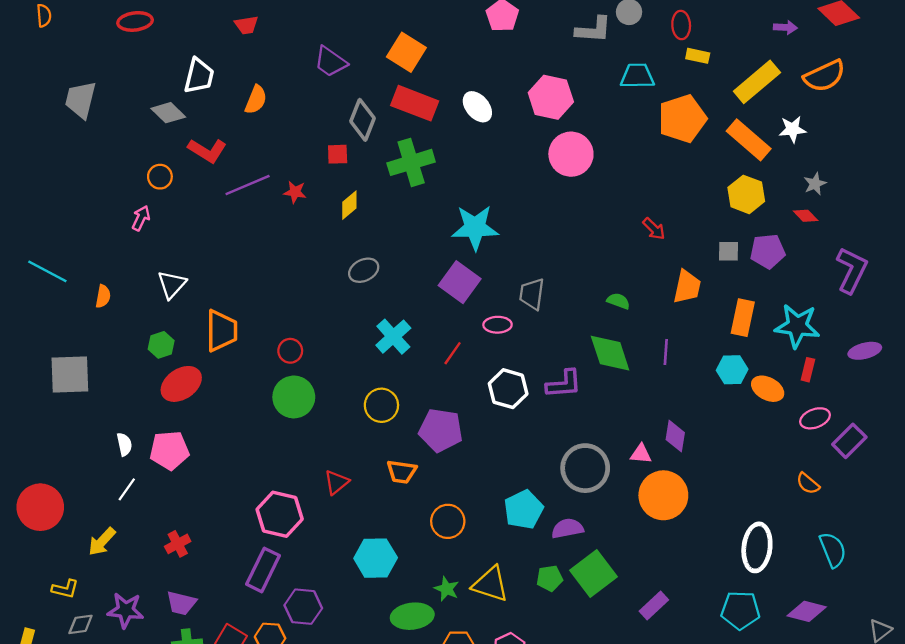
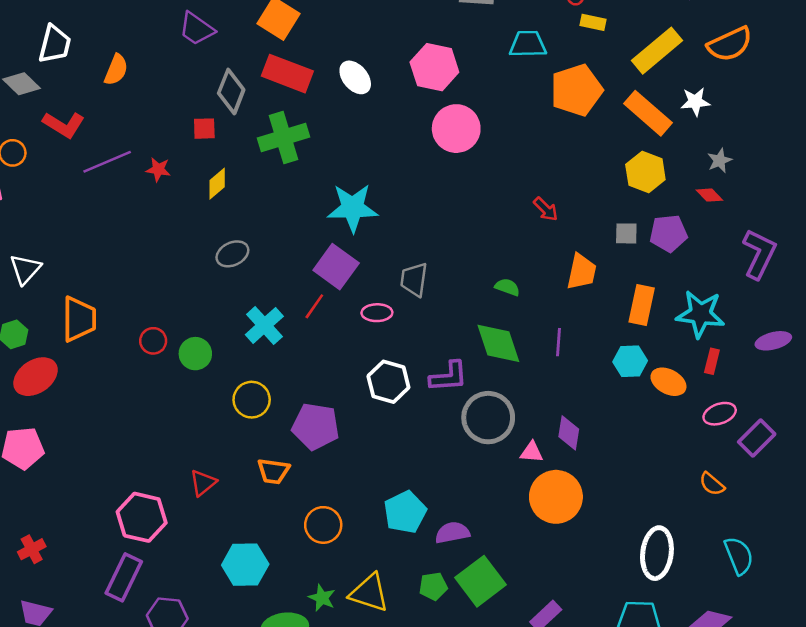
red line: (453, 353) -> (314, 306), moved
green circle: (294, 397) -> (195, 354), moved, size x0.7
gray circle: (585, 468) -> (488, 418), moved

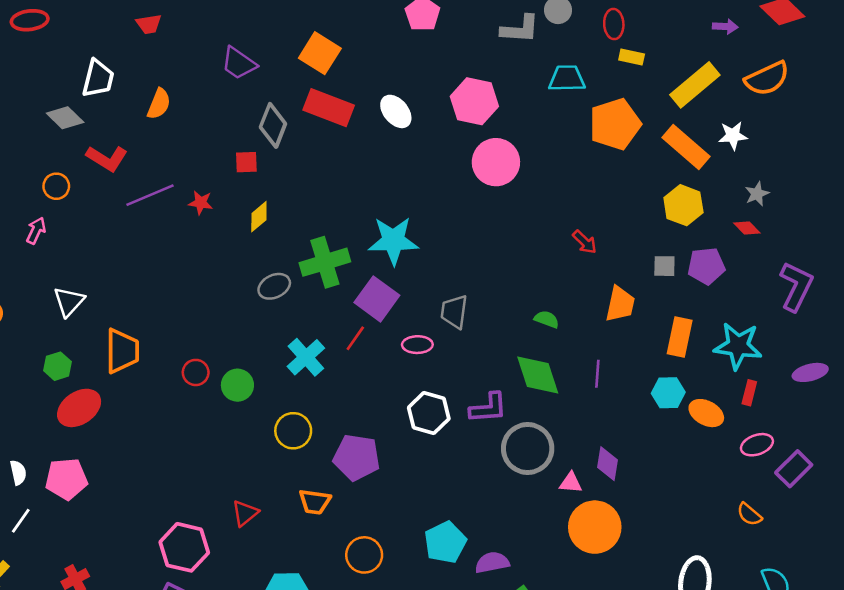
green cross: (284, 137) -> (325, 262), moved

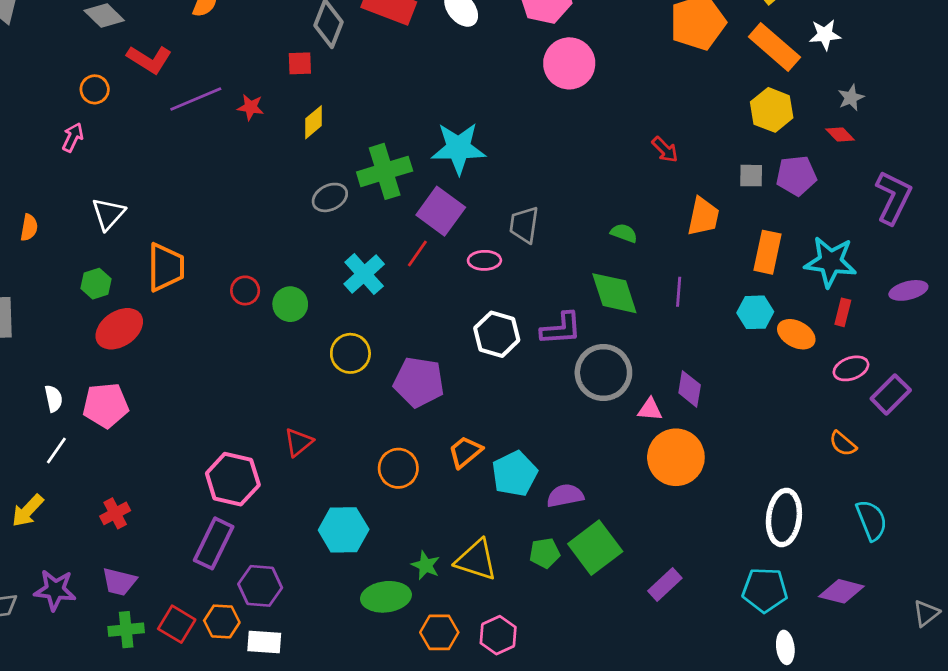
orange trapezoid: (315, 502) -> (465, 452), moved, turned 132
orange circle: (364, 555) -> (398, 468), moved

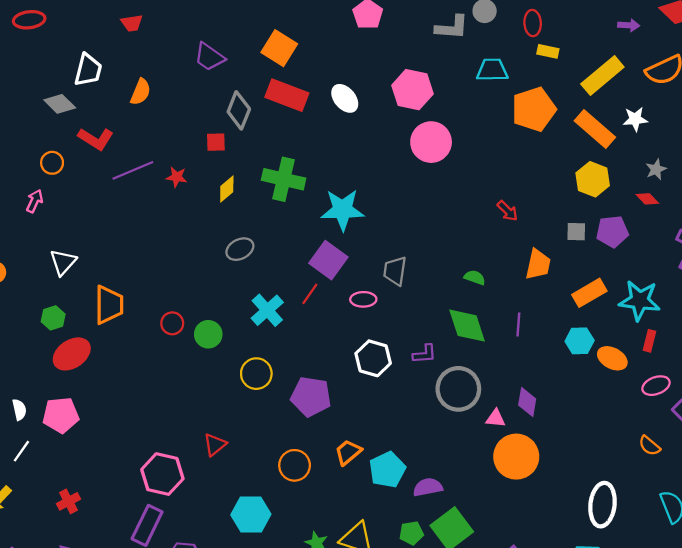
green cross: (385, 171) -> (284, 179), moved, turned 30
orange rectangle: (768, 252) -> (589, 293), turned 48
purple L-shape: (561, 329) -> (424, 354), size x0.7

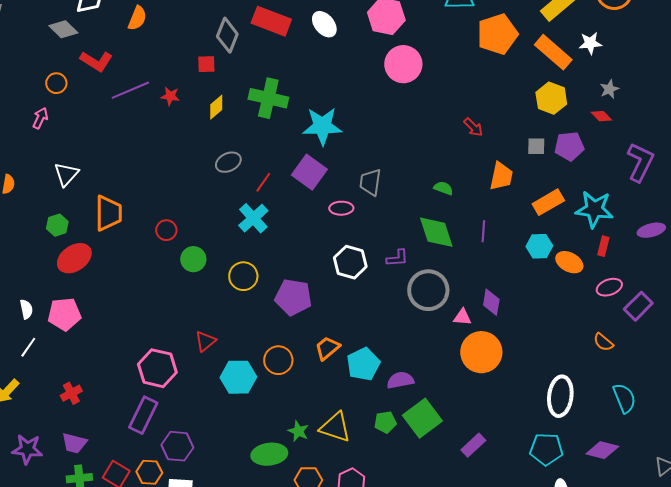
red line: (310, 294) -> (263, 182), moved
green circle: (208, 334) -> (193, 259), moved
cyan hexagon: (251, 514) -> (238, 377), moved

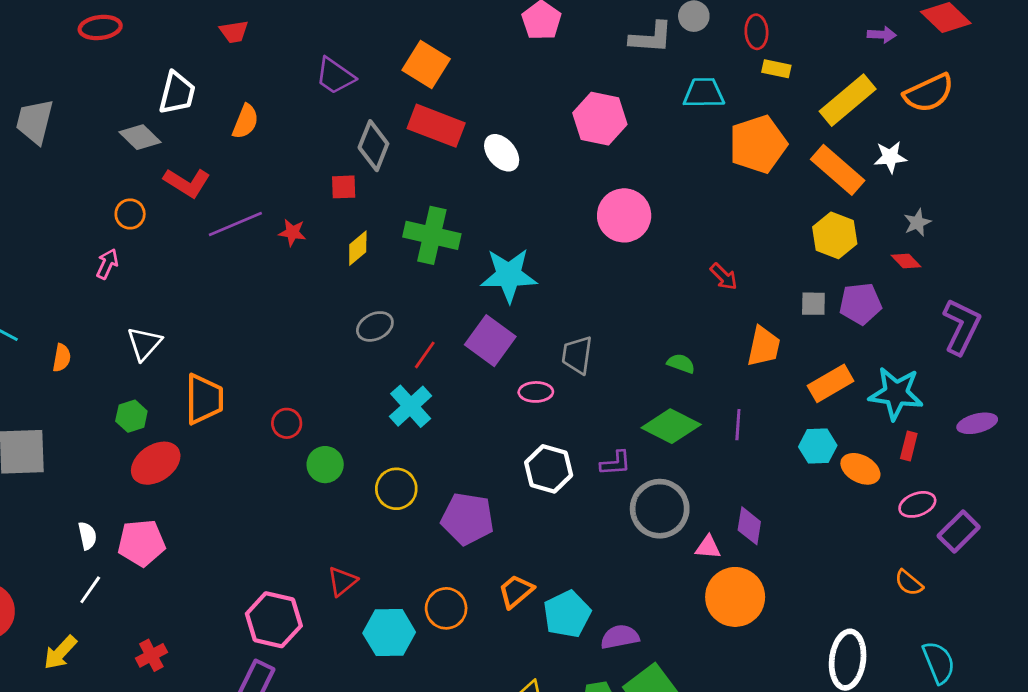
white ellipse: (324, 24) -> (502, 153), moved
pink circle: (403, 64) -> (624, 215), moved
green diamond: (436, 232) -> (671, 426), turned -45

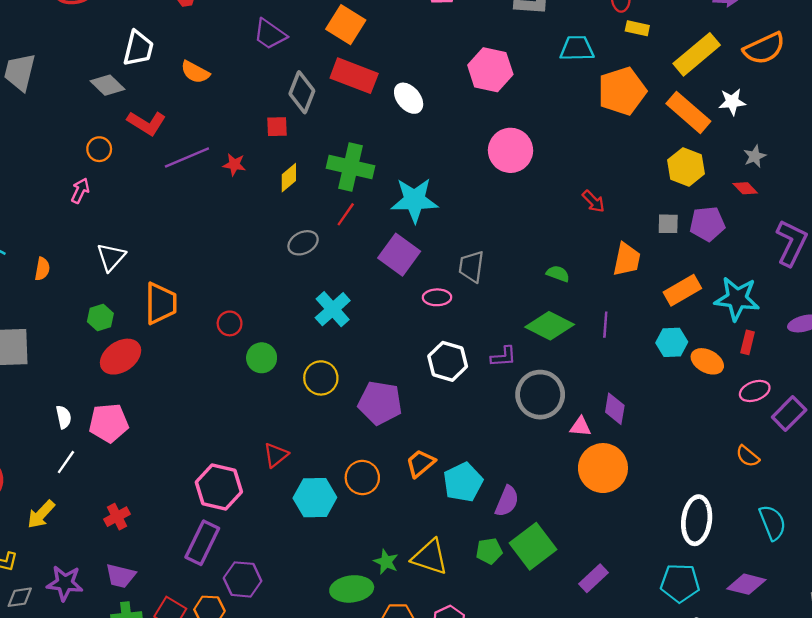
orange semicircle: (245, 121) -> (195, 72), turned 96
red line: (425, 355) -> (346, 214), moved
purple semicircle: (620, 637) -> (507, 501), turned 124

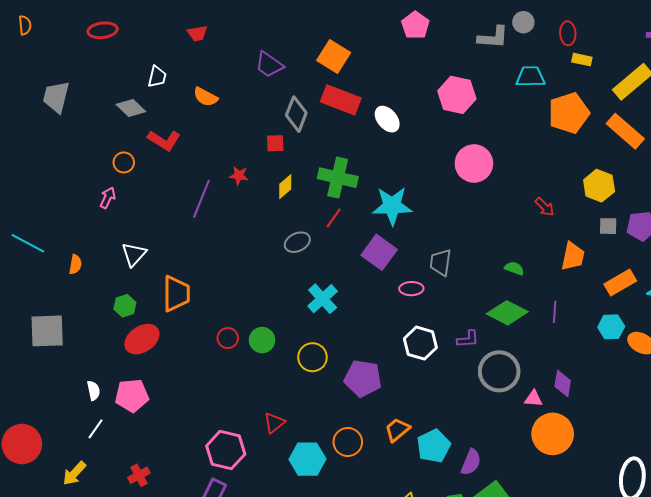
white trapezoid: (138, 48) -> (157, 77), size x0.7
purple line: (187, 157) -> (201, 199), moved, turned -45
yellow hexagon: (686, 167) -> (599, 186), moved
red circle: (230, 323) -> (228, 338), moved

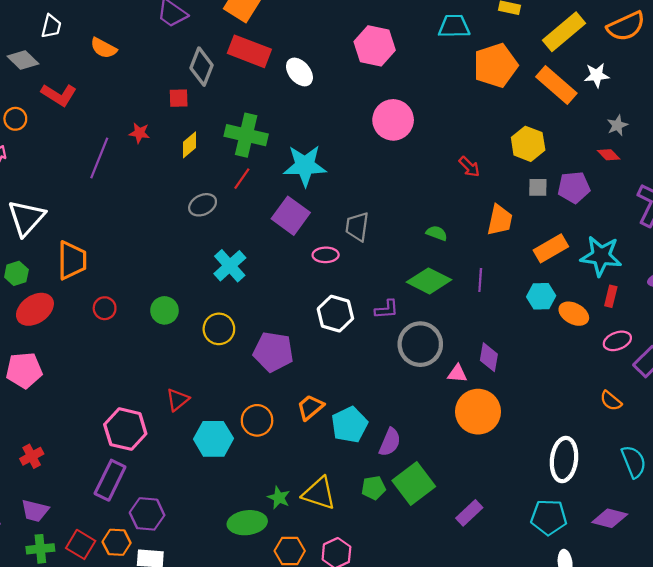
white triangle: (134, 254) -> (26, 218), size x1.4
red circle: (228, 338) -> (105, 308), moved

